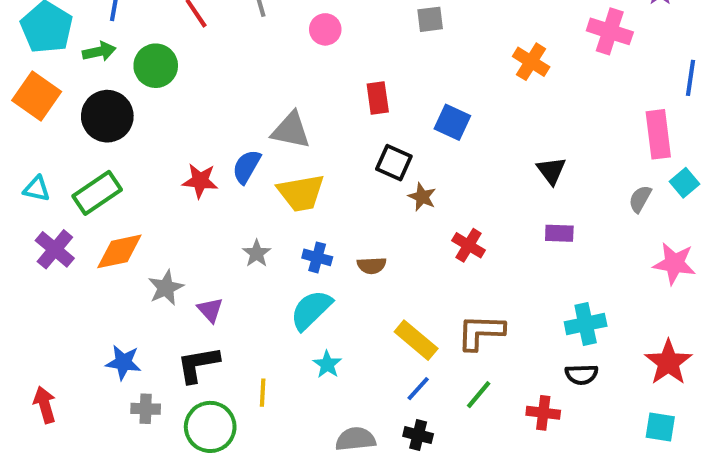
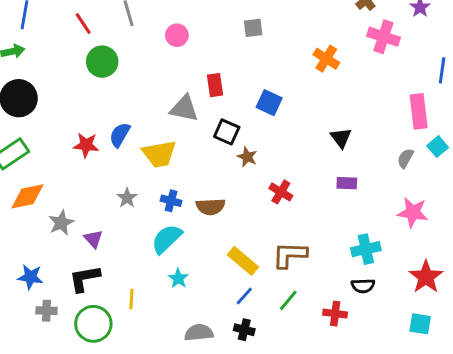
green circle: (156, 66) -> (102, 62), moved
gray triangle: (291, 130) -> (184, 108), moved
pink star: (674, 263) -> (413, 212), moved
brown semicircle: (372, 266) -> (211, 207), size x1.4

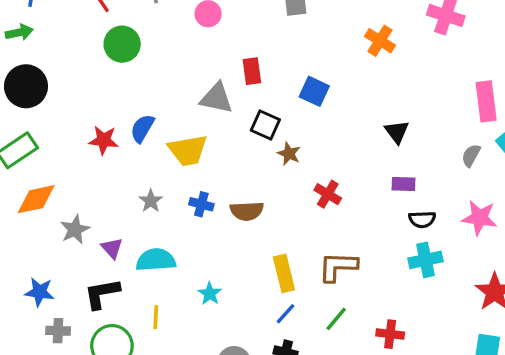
cyan semicircle: (167, 239) -> (156, 260), moved, turned 40
yellow rectangle: (243, 261) -> (284, 273), turned 36
black semicircle: (363, 286) -> (422, 219), moved

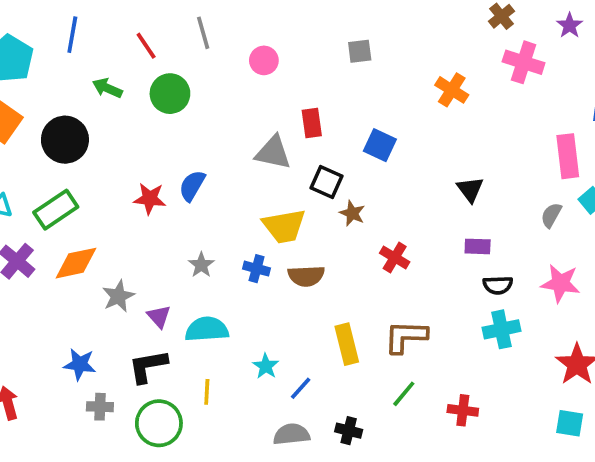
green arrow: (19, 32) -> (107, 88), moved, turned -144
yellow trapezoid: (188, 150) -> (284, 226), moved
blue line: (286, 314) -> (301, 388), moved

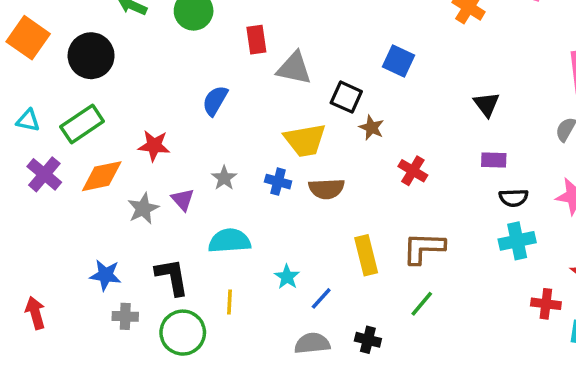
red rectangle: (312, 123) -> (256, 40), moved
red star: (150, 199) -> (154, 146), moved
purple triangle: (159, 316) -> (183, 200), moved
black L-shape: (148, 366) -> (172, 277), turned 90
red cross: (463, 410) -> (546, 304), moved

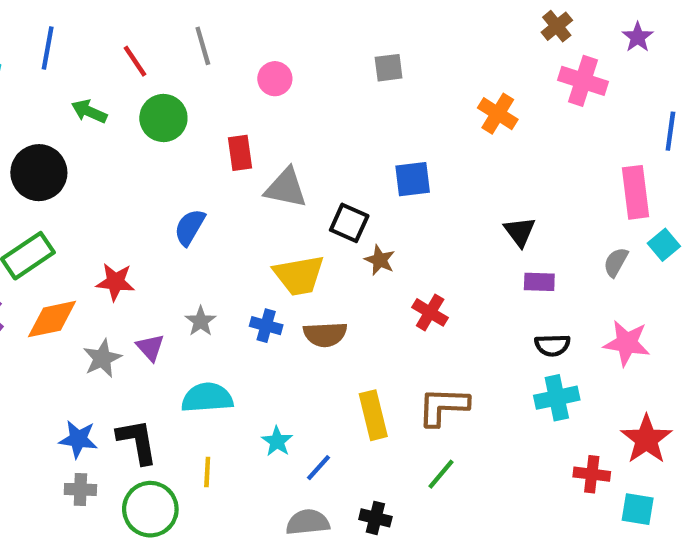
blue square: (398, 61) -> (413, 179), turned -32
purple rectangle: (494, 160) -> (539, 282), moved
blue star: (105, 275) -> (78, 439), moved

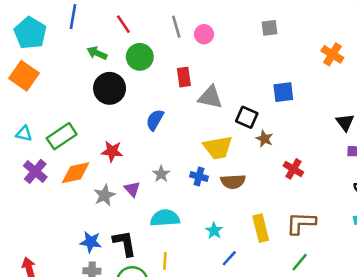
gray line: (203, 46) -> (176, 27), moved
black circle: (39, 173) -> (110, 88), moved
cyan star: (277, 441) -> (214, 231), moved

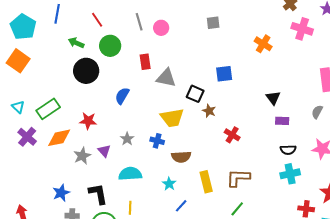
cyan triangle: (24, 134) -> (18, 107), turned 32
brown semicircle: (233, 182) -> (181, 157), moved
blue star: (91, 242) -> (61, 193), moved, turned -30

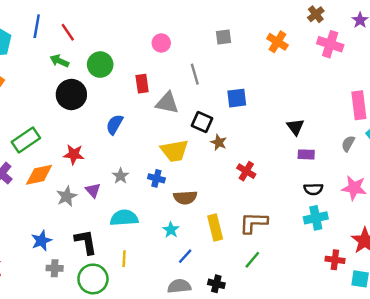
red line: (97, 20) -> (68, 32), moved
gray line: (139, 22) -> (195, 74), moved
orange cross: (263, 44) -> (277, 42), moved

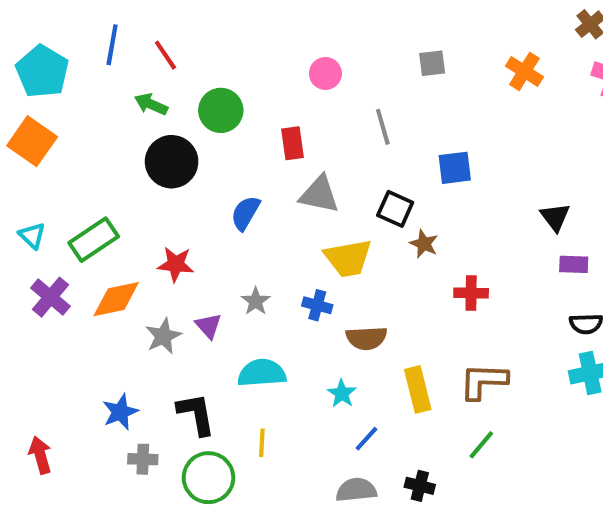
gray triangle: (167, 103) -> (319, 195), moved
red cross: (246, 171) -> (471, 293), turned -30

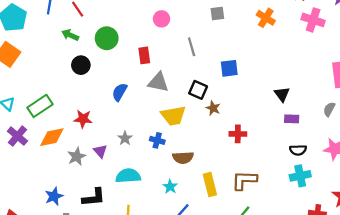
black circle: (172, 162) -> (81, 65), size x0.7
black L-shape: (196, 414) -> (94, 197), turned 95

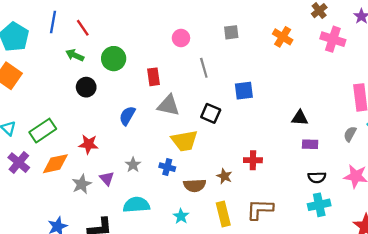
pink circle: (161, 19) -> (181, 38), moved
black triangle: (282, 94) -> (300, 118), turned -49
brown star: (213, 108) -> (224, 176), moved

